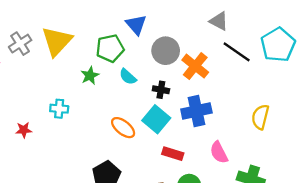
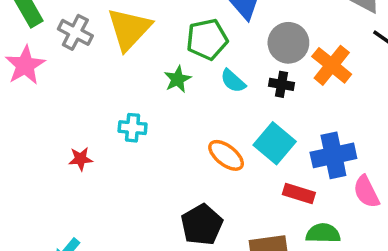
gray cross: (20, 44) -> (75, 32), turned -30
black cross: (161, 90) -> (281, 84), moved
blue cross: (196, 111) -> (333, 155), moved

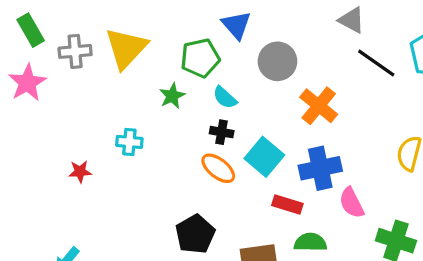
gray cross: (75, 32) -> (75, 51), turned -32
orange cross: (332, 65) -> (319, 106), moved
black cross: (281, 84) -> (222, 132), moved

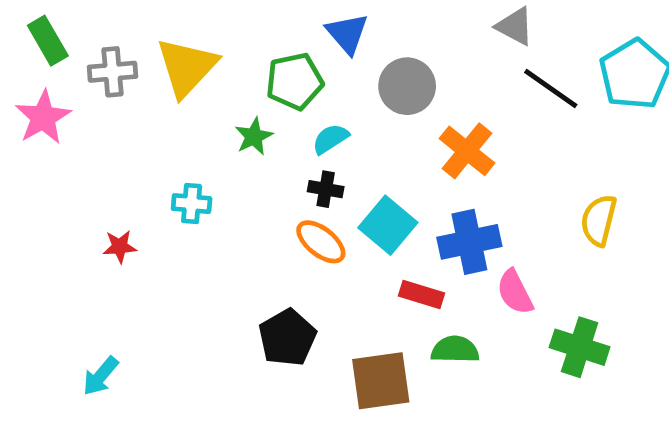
cyan semicircle: (225, 98) -> (330, 139), turned 105

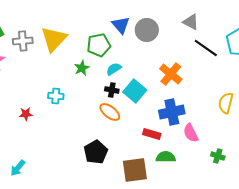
gray circle: (407, 86) -> (147, 30), moved
cyan square: (388, 225) -> (135, 91), moved
green cross: (580, 347) -> (218, 156), size x0.6

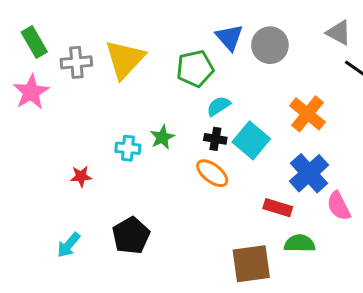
green star: (82, 68) -> (162, 137), moved
blue cross: (172, 112) -> (309, 173), turned -30
black pentagon: (96, 152) -> (131, 236), moved
cyan arrow: (18, 168) -> (69, 245), moved

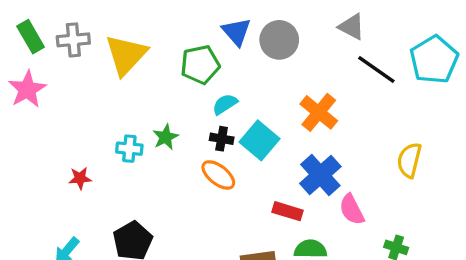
gray cross: (76, 62) -> (73, 40), moved

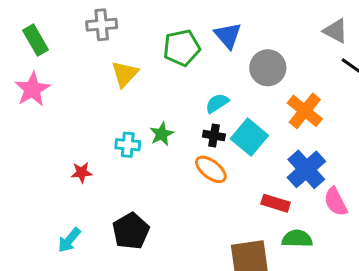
gray cross: (73, 40) -> (102, 25), moved
gray circle: (279, 40) -> (268, 68), moved
yellow triangle: (126, 55) -> (125, 74), moved, size x0.7
green pentagon: (200, 65) -> (182, 48), moved

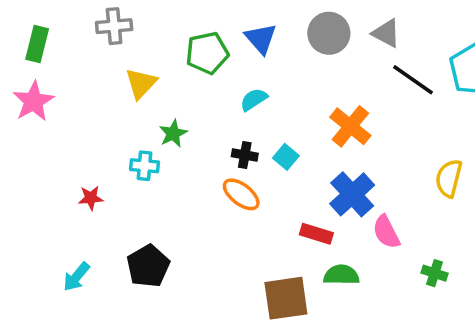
green rectangle: (35, 40) -> (37, 44), turned 44
gray circle: (268, 68) -> (329, 33), moved
cyan semicircle: (217, 103) -> (254, 99), moved
green star: (162, 134) -> (173, 133), moved
cyan square: (249, 137) -> (286, 157), size x0.6

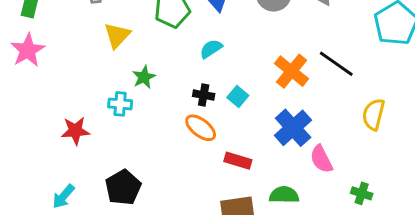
black line: (413, 80) -> (336, 64), moved
red star: (91, 198) -> (75, 131), size x1.4
red rectangle: (316, 234) -> (238, 161), moved

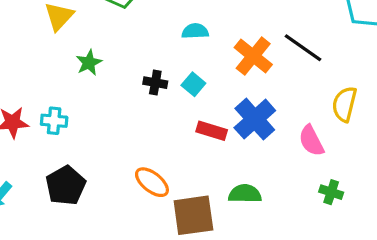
cyan semicircle: (211, 49) -> (195, 31), moved, turned 30
cyan cross: (120, 104) -> (54, 121), moved
orange ellipse: (201, 128) -> (152, 182), moved
pink semicircle: (321, 159) -> (311, 141), moved
red rectangle: (238, 161) -> (212, 131), moved

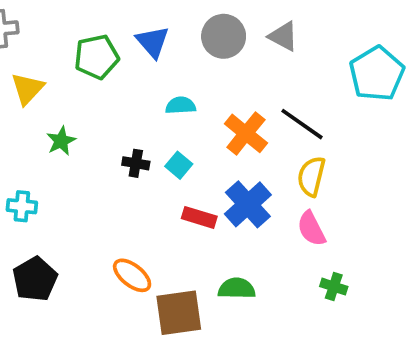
yellow semicircle: (344, 104) -> (311, 176), moved

